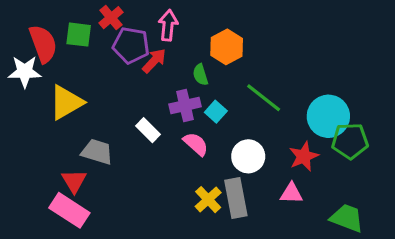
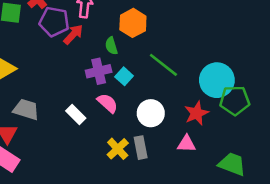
white rectangle: (148, 130) -> (76, 114), moved
gray rectangle: (236, 198) -> (141, 148), size x0.7

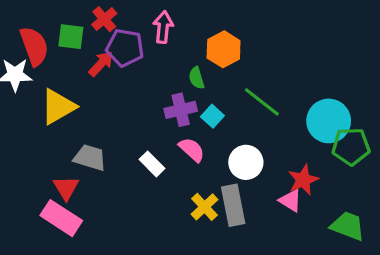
red arrow: (73, 34) -> (101, 64), moved
red star: (197, 113) -> (303, 180), moved
pink triangle: (186, 144) -> (290, 201), turned 30
gray rectangle: (141, 148) -> (233, 205), size x1.4

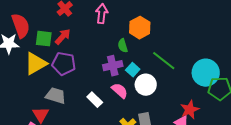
green square: (71, 37) -> (44, 39), moved
purple pentagon: (125, 48) -> (64, 64), moved
white circle: (246, 162) -> (146, 85), moved

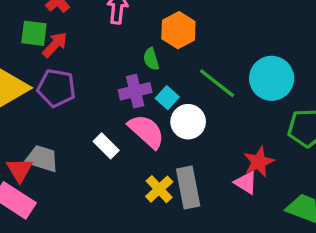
green square: (44, 39) -> (34, 33), moved
cyan circle: (206, 73) -> (272, 78), moved
pink semicircle: (120, 91) -> (146, 131), size x1.4
gray trapezoid: (56, 96) -> (42, 159), moved

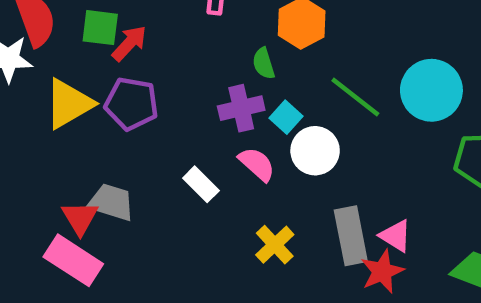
pink semicircle: (146, 131) -> (257, 164), size x0.7
red star: (259, 162) -> (382, 272), moved
gray rectangle: (188, 188) -> (351, 236), moved

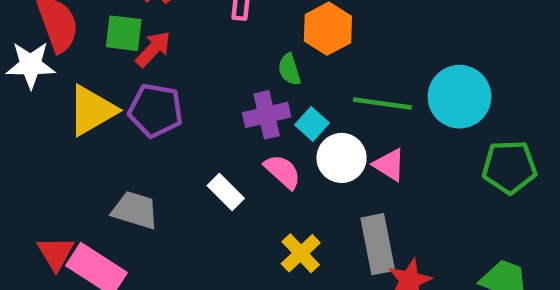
green line: (355, 97) -> (382, 103), turned -30
red triangle: (80, 218) -> (56, 253), moved
pink triangle: (396, 236) -> (389, 165), moved

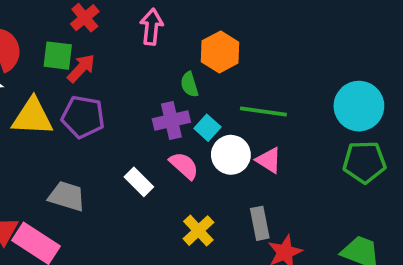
cyan circle: (460, 97) -> (359, 106), moved
yellow triangle: (92, 110) -> (32, 117), turned 33
gray rectangle: (378, 244) -> (260, 223), size x0.7

